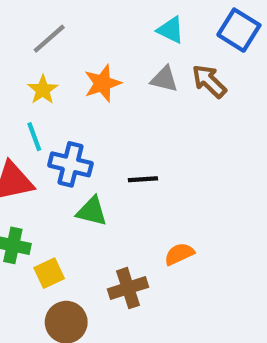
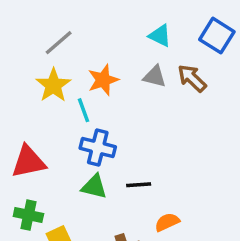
yellow star: (43, 90) -> (53, 85), size x1.4
cyan line: (34, 137) -> (84, 110), moved
blue cross: (70, 164) -> (98, 147), moved
black line: (143, 179) -> (139, 185), moved

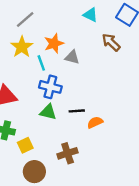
gray triangle: (155, 76) -> (72, 57), moved
orange semicircle: (167, 222) -> (95, 122), moved

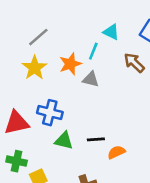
cyan line: (41, 63) -> (93, 51), moved, turned 42
blue cross: (50, 87) -> (50, 113), moved

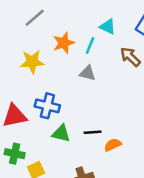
gray line: (38, 37) -> (35, 18), moved
orange star: (70, 64) -> (64, 43), moved
yellow star: (34, 68) -> (32, 62), turned 30

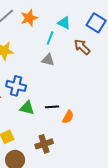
orange star: (64, 43) -> (29, 18), moved
orange semicircle: (113, 145) -> (68, 117), turned 144

